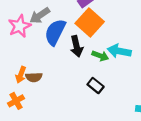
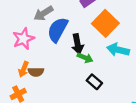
orange square: (90, 23) -> (105, 23), moved
pink star: (20, 26) -> (23, 39), moved
green arrow: (100, 56) -> (85, 58), moved

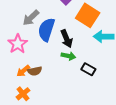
green arrow: (85, 58) -> (68, 56), moved
orange arrow: (24, 69) -> (23, 71), turned 40

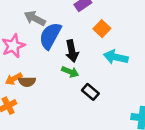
orange square: (88, 15) -> (102, 29), size x0.6
gray arrow: (31, 18) -> (35, 18), turned 60

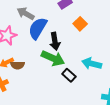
cyan arrow: (116, 57) -> (92, 64), moved
green arrow: (70, 72) -> (53, 58), size x1.6

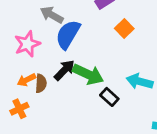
black arrow: (55, 41) -> (64, 70), moved, turned -126
brown semicircle: (17, 65) -> (41, 83), turned -88

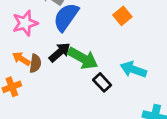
orange arrow: (26, 80) -> (21, 59), turned 54

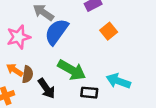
black arrow: (60, 52) -> (47, 88), moved, turned 95
black rectangle: (102, 82) -> (89, 93), turned -42

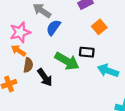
blue semicircle: (57, 32) -> (53, 28), size x0.7
orange arrow: (15, 70) -> (18, 51), moved
black rectangle: (89, 93) -> (87, 52), moved

